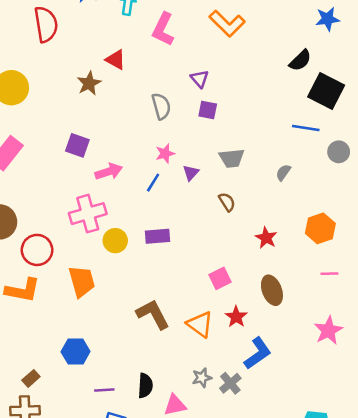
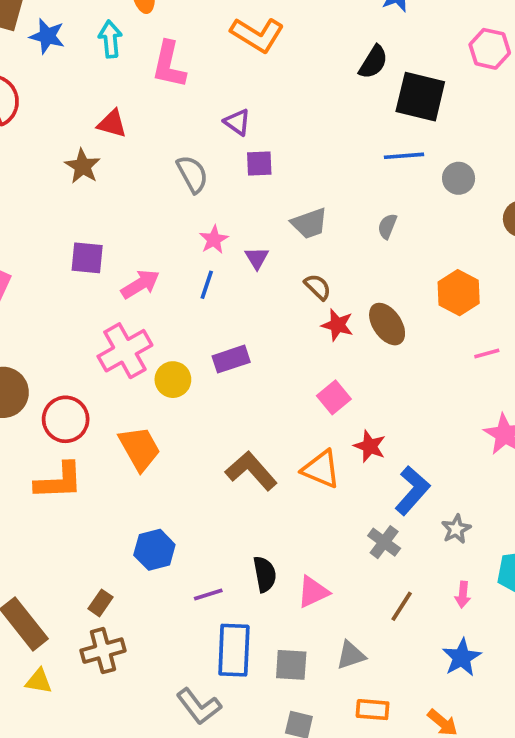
red star: (266, 238) -> (337, 325), moved
brown ellipse: (272, 290) -> (387, 324), moved
gray star: (202, 378) -> (456, 529), moved

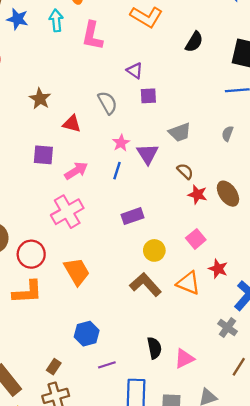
black semicircle: (373, 62) -> (194, 42), moved
red triangle: (112, 124) -> (72, 124), moved
purple triangle: (257, 258) -> (148, 154), size x1.5
yellow circle: (173, 380) -> (154, 250), moved
purple line: (208, 594) -> (107, 365), moved

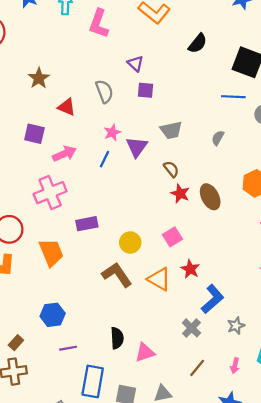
purple rectangle: (132, 216) -> (87, 224), moved

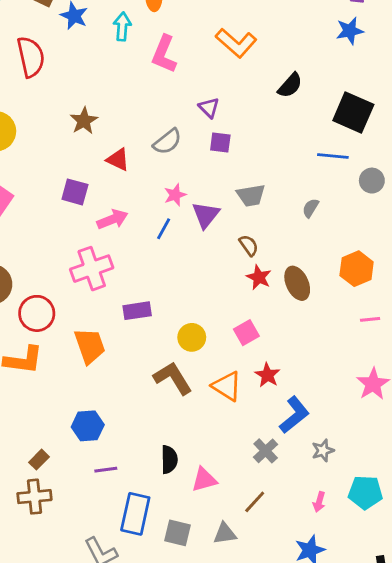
gray semicircle: (104, 91) -> (167, 142), turned 70
brown line: (197, 368) -> (255, 502), moved

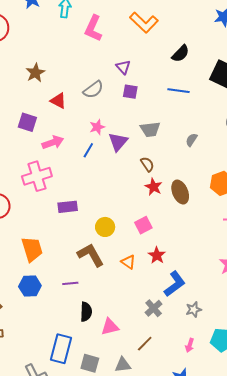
blue line: (333, 156) -> (178, 91), moved
orange trapezoid: (90, 346) -> (32, 249), moved
orange triangle: (227, 386) -> (128, 262), size x0.7
purple line: (106, 470) -> (70, 283), moved

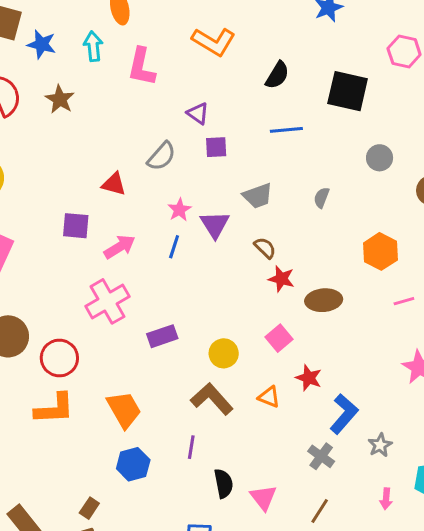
brown star: (35, 73) -> (60, 99), moved
brown ellipse: (180, 192) -> (324, 300), moved, turned -60
purple line: (70, 283) -> (191, 447), turned -63
pink triangle: (110, 327) -> (263, 498), turned -42

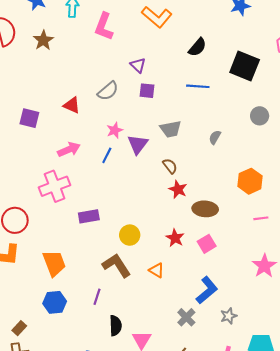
purple square: (76, 226) -> (29, 118), moved
pink square: (279, 338) -> (207, 244), moved
red star: (309, 378) -> (175, 238), moved

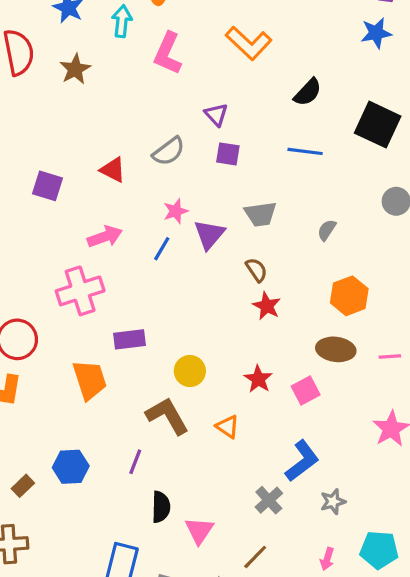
orange hexagon: (250, 181) -> (349, 296), moved
brown ellipse: (205, 209) -> (336, 349), moved
orange trapezoid: (54, 263) -> (90, 380), moved
brown rectangle: (19, 328) -> (23, 486), moved

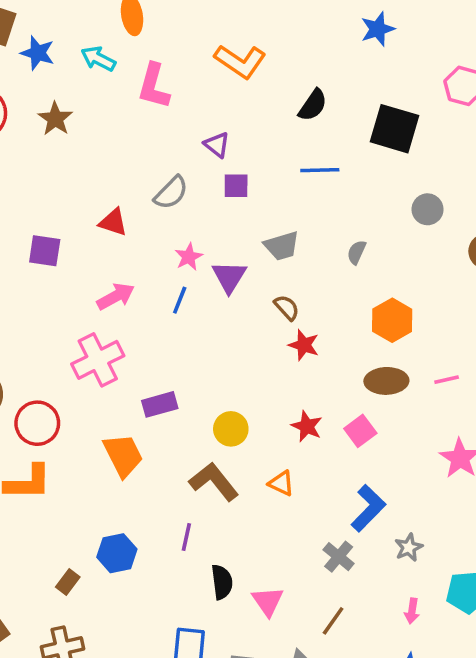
cyan arrow: (122, 21) -> (98, 59), turned -60

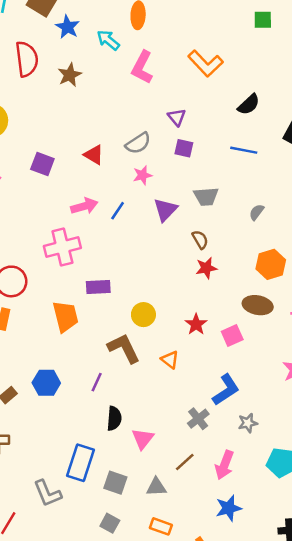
pink star: (189, 257) -> (142, 175), moved
blue line: (180, 300) -> (118, 211), moved
red star: (304, 345) -> (206, 268), turned 30
pink arrow: (412, 611) -> (224, 465), moved, size x1.6

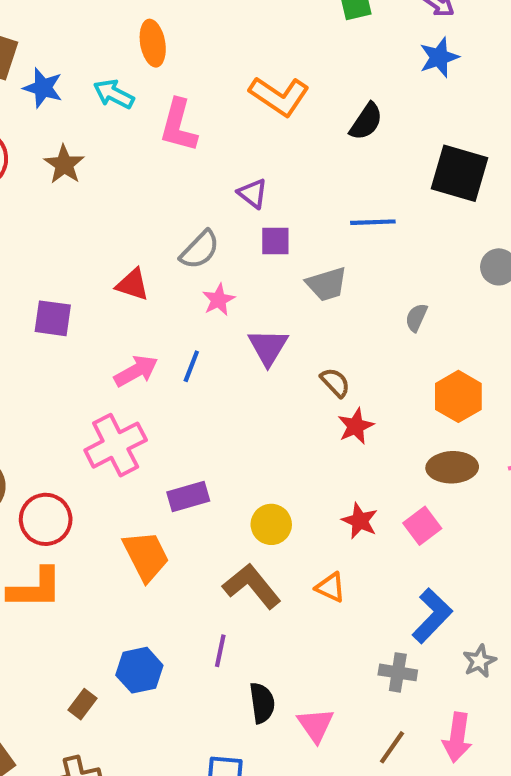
black semicircle: (249, 104) -> (366, 122), moved
gray trapezoid: (206, 196) -> (327, 284), moved
gray cross: (198, 419) -> (398, 672), turned -30

